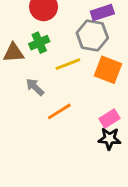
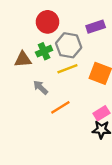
gray hexagon: (92, 35) -> (69, 45), moved

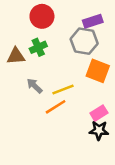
gray hexagon: (69, 45) -> (84, 41), moved
yellow line: (67, 69) -> (63, 89), moved

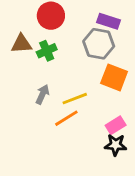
purple rectangle: (93, 21) -> (108, 21), turned 36
brown triangle: (16, 56) -> (21, 44), moved
gray arrow: (35, 86) -> (42, 94), turned 70

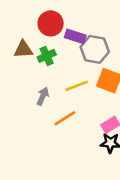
purple rectangle: (108, 21) -> (75, 36), moved
yellow line: (75, 99) -> (77, 86), moved

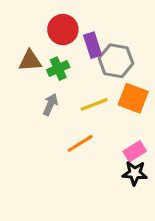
purple rectangle: (75, 36) -> (93, 45), turned 54
gray arrow: (43, 96) -> (50, 104), moved

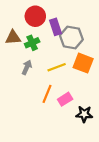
orange line: (80, 143) -> (47, 94), turned -36
pink rectangle: (135, 151) -> (65, 99), moved

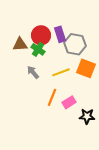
red circle: (35, 16) -> (41, 35), moved
green cross: (32, 43) -> (38, 49), turned -32
gray arrow: (27, 67) -> (33, 72), turned -64

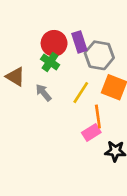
brown triangle: (20, 44) -> (15, 77), moved, turned 35
yellow line: (61, 72) -> (81, 93), turned -36
orange line: (52, 97) -> (98, 117), moved, turned -30

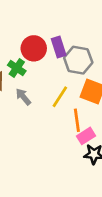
green cross: (50, 62) -> (17, 68), moved
pink rectangle: (91, 133) -> (86, 136), moved

